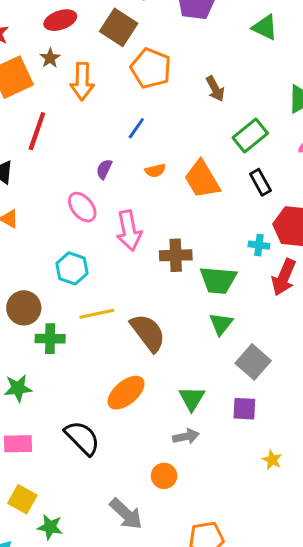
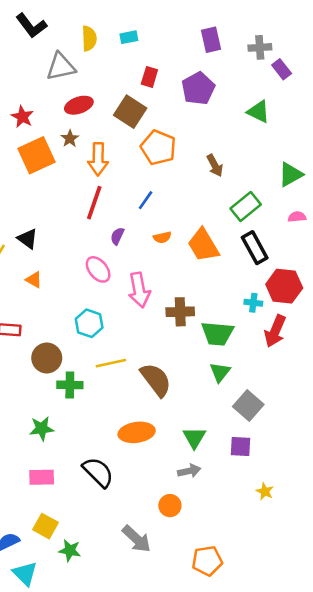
red line: (37, 131) -> (94, 203), moved
black rectangle: (260, 182) -> (255, 248), size x1.4
orange ellipse: (126, 393) -> (137, 432), turned 32

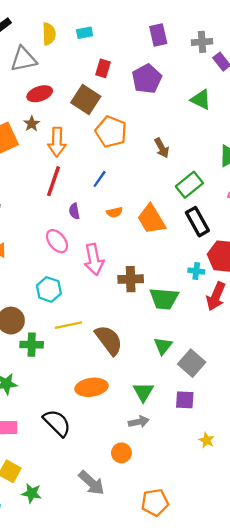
purple semicircle: (117, 236) -> (74, 211), turned -35
green triangle: (220, 372) -> (163, 346), moved

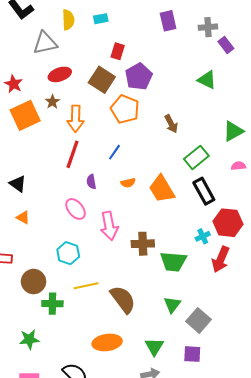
purple pentagon: (147, 79) -> (139, 77), moved
cyan cross: (196, 271) -> (203, 236), turned -32

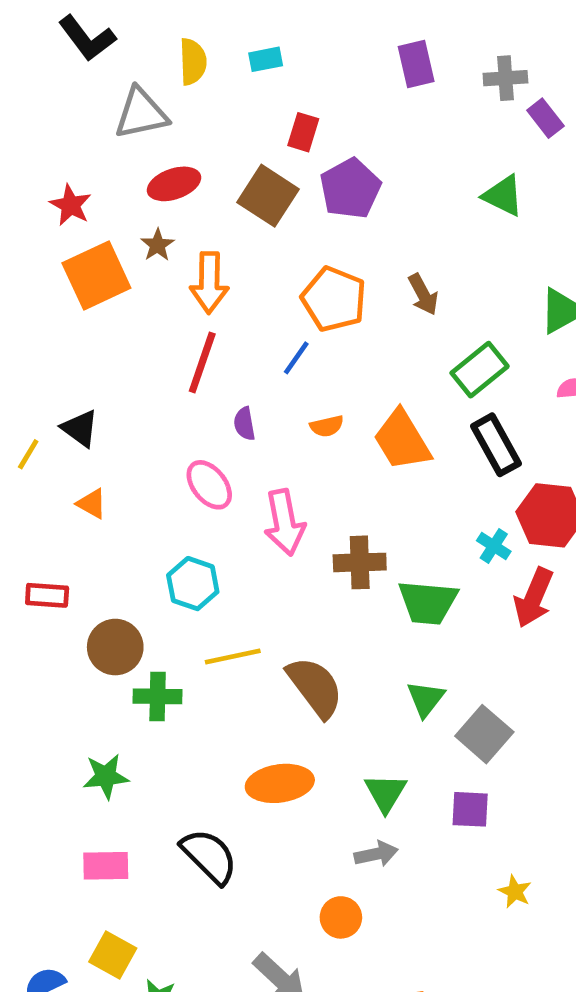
orange pentagon: (125, 109) -> (334, 299), moved
cyan cross: (203, 236) -> (494, 546), turned -32

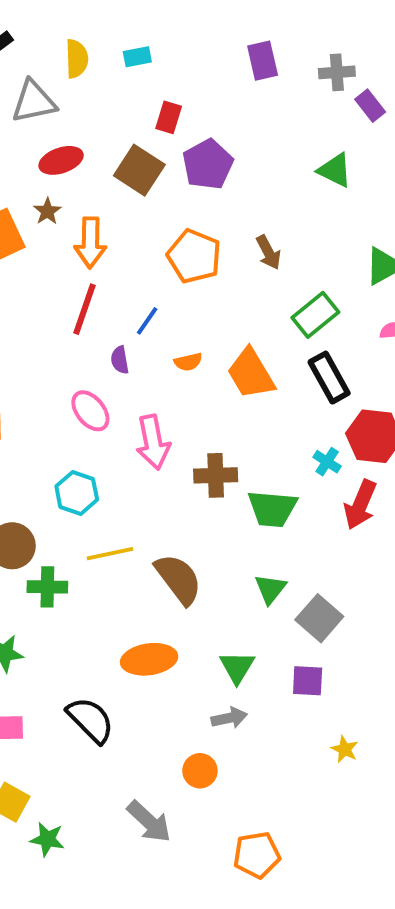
blue line: (296, 358) -> (147, 321), moved

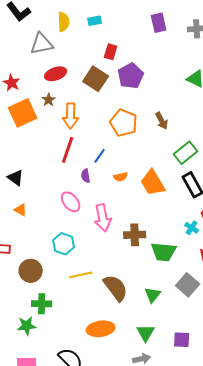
green cross: (47, 587) -> (42, 304), moved
green triangle: (270, 589) -> (153, 295), moved
gray square: (319, 618) -> (188, 285), moved

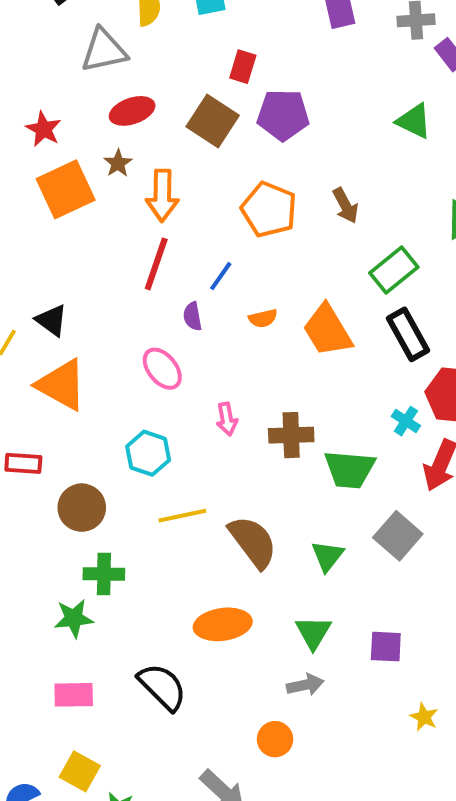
purple pentagon: (131, 76) -> (283, 115), turned 30
orange triangle: (21, 210) -> (62, 385), size x2.0
pink arrow: (103, 218) -> (227, 419), moved, size x0.6

